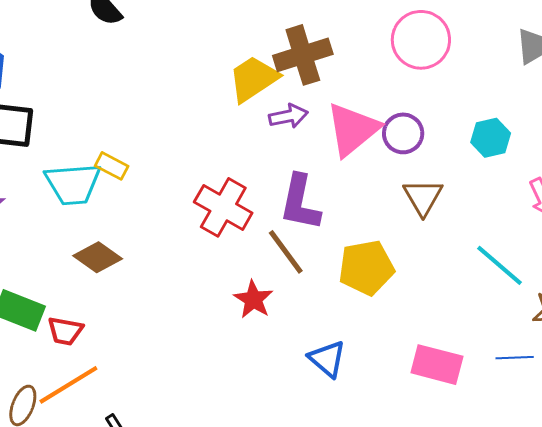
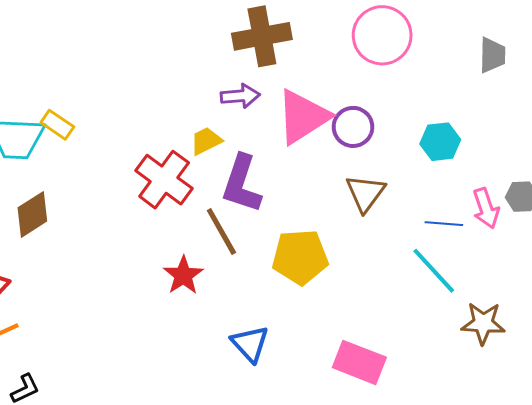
yellow trapezoid: (253, 79) -> (206, 141), moved, size x0.6
brown diamond: (98, 257) -> (32, 214), turned -75
blue line: (515, 358) -> (444, 224), moved

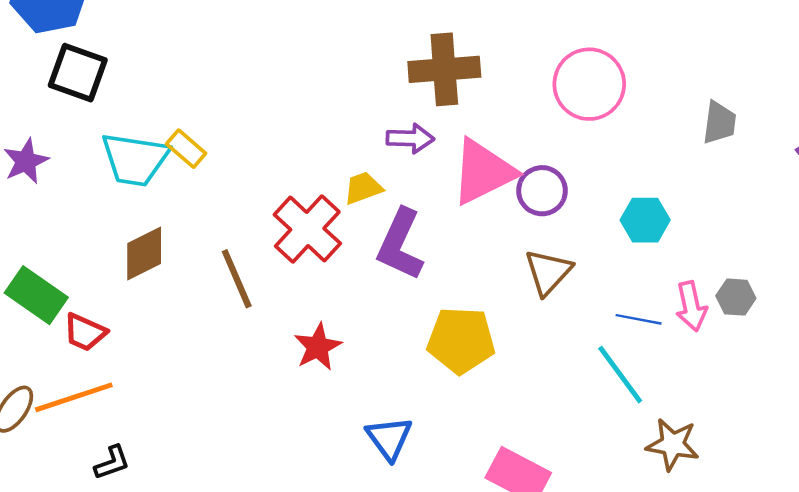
brown line: (221, 231) -> (237, 279), moved

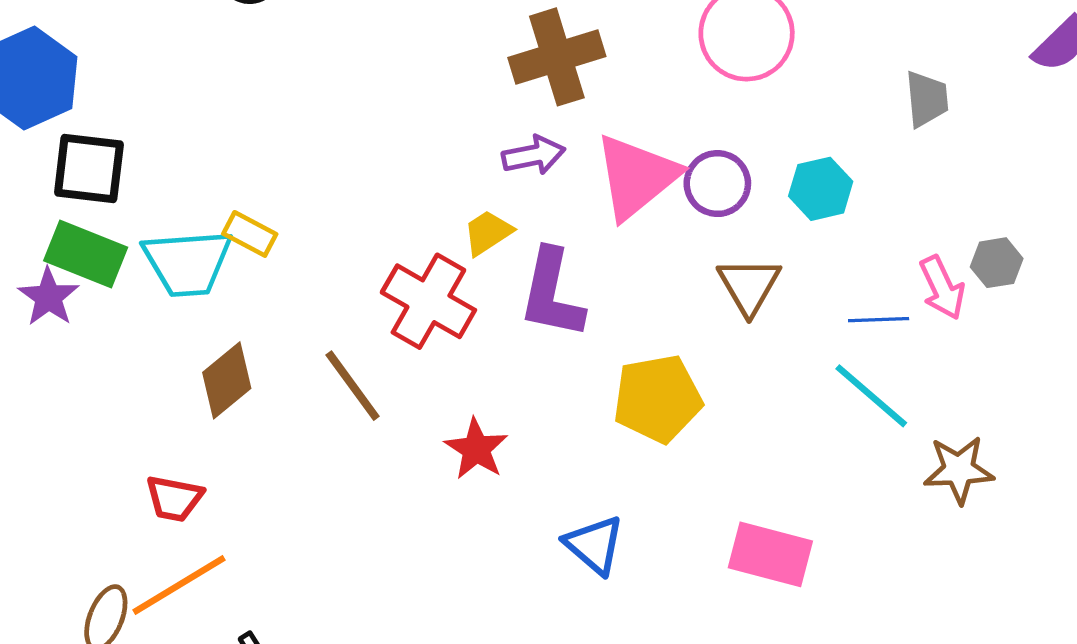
gray trapezoid: (719, 123) -> (927, 99), moved
cyan hexagon: (645, 220) -> (821, 189), moved
green rectangle: (36, 295) -> (86, 254), moved

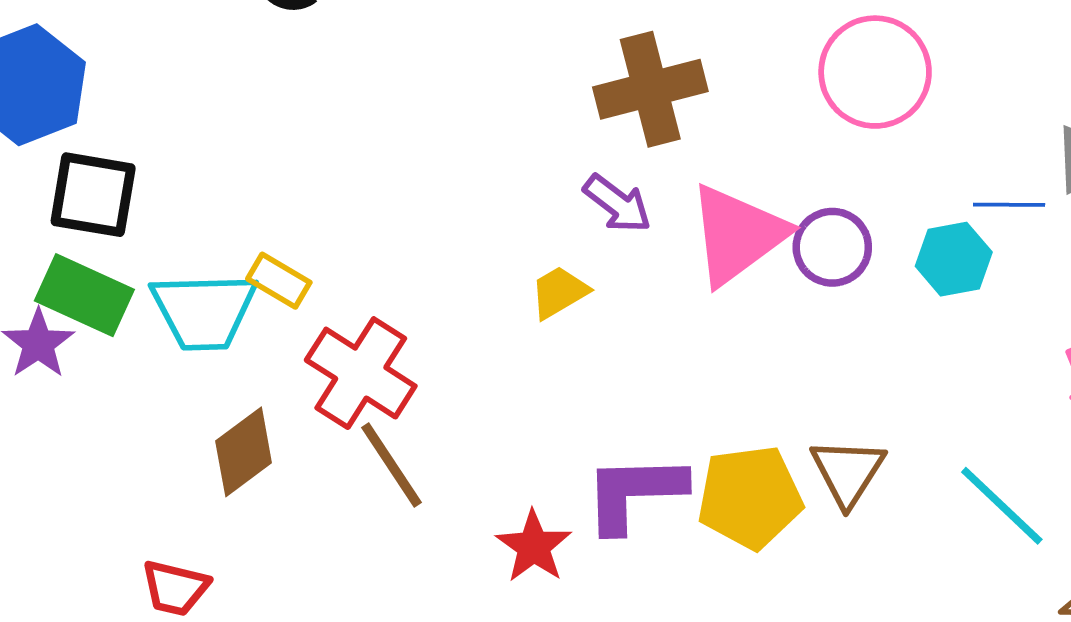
purple arrow: (534, 155) -> (617, 204), turned 46
brown triangle: (749, 286) -> (848, 472), moved
purple L-shape: (552, 294) -> (634, 493), moved, turned 74
red cross: (428, 301) -> (361, 373), moved
blue line: (879, 320) -> (1009, 205), moved

